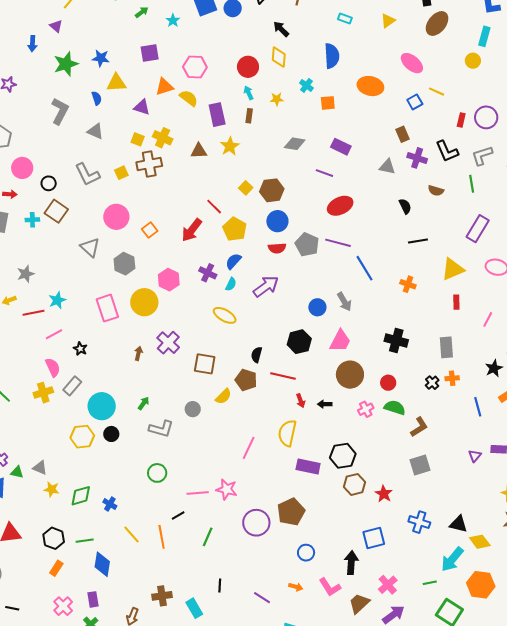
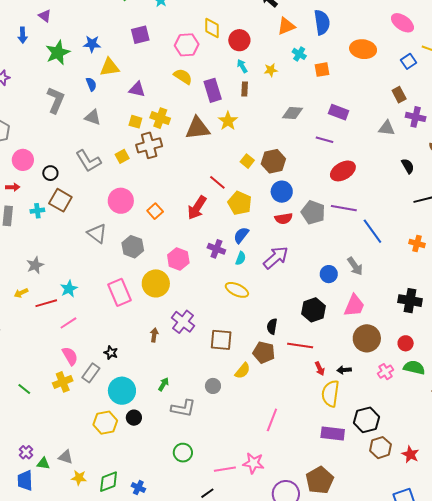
yellow diamond: (279, 57) -> (212, 28), moved
orange triangle: (164, 87) -> (286, 26), moved
brown triangle: (199, 151) -> (198, 128), size x1.5
black star: (80, 349) -> (111, 353), moved
yellow semicircle: (287, 433) -> (330, 394), moved

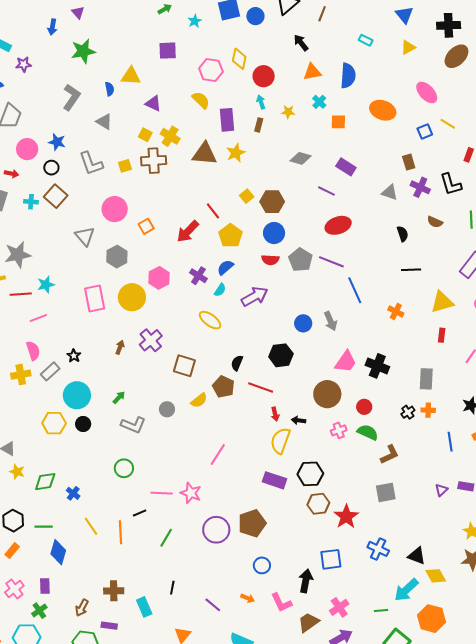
blue star: (92, 44) -> (57, 142), moved
gray star: (35, 265) -> (18, 255), size x1.5
pink trapezoid: (354, 306) -> (346, 362), moved
red star: (410, 454) -> (346, 517), size x1.4

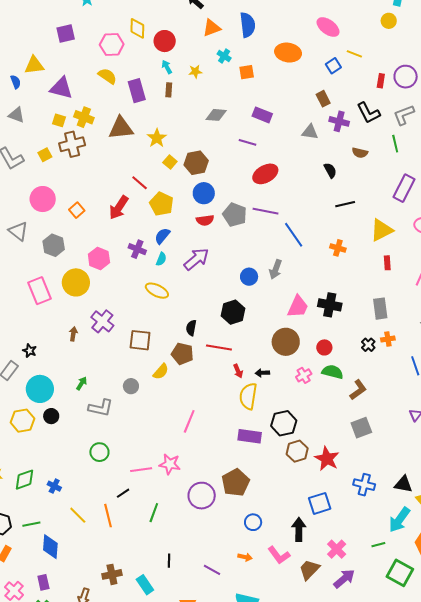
purple triangle: (153, 103) -> (61, 88), size x1.4
yellow star: (236, 153) -> (157, 138), moved
gray arrow: (331, 321) -> (276, 269), turned 54

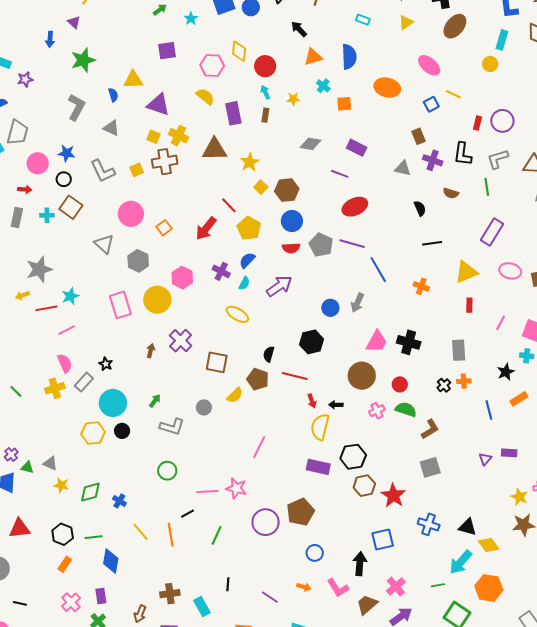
black L-shape: (368, 113) -> (463, 154), turned 30

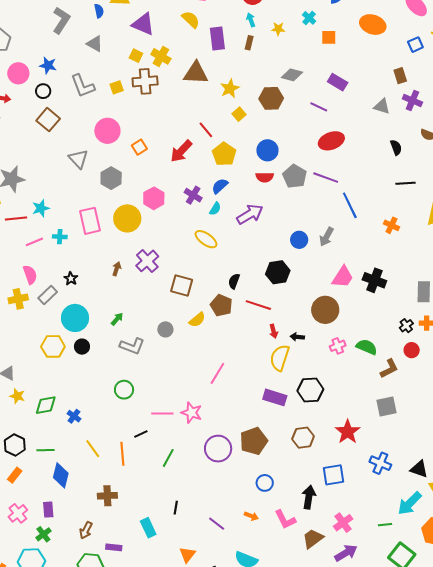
brown hexagon: (287, 190) -> (271, 98), moved
cyan cross: (47, 215) -> (60, 237), moved
red circle: (400, 384) -> (412, 350), moved
brown hexagon: (364, 486) -> (303, 438), moved
brown cross: (170, 594) -> (107, 496), moved

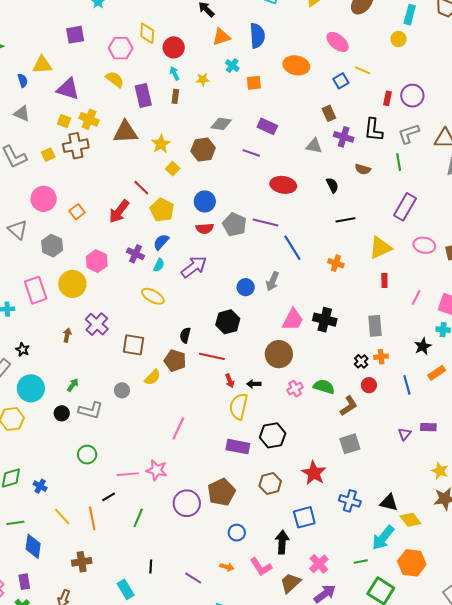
red ellipse: (331, 141) -> (283, 185), moved, turned 35
black circle: (82, 347) -> (62, 413), moved

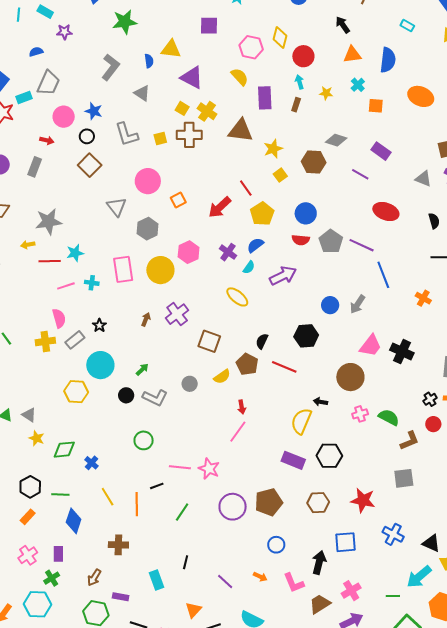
red arrow: (230, 381) -> (242, 407), moved
red star: (314, 473) -> (363, 500), turned -30

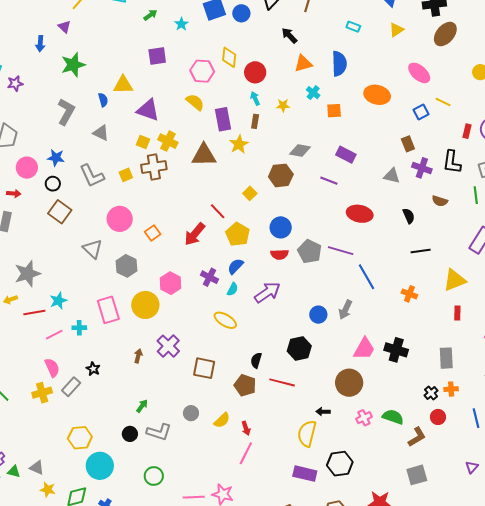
yellow star: (273, 149) -> (239, 144), moved
cyan circle: (100, 365) -> (100, 466), moved
yellow semicircle: (222, 377) -> (222, 420), moved

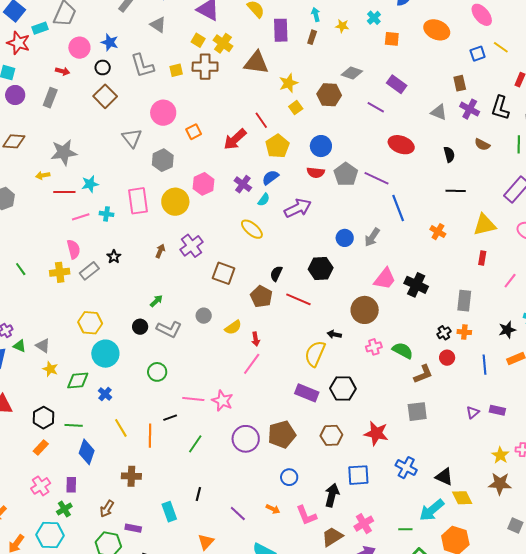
yellow star: (239, 144) -> (288, 83), moved

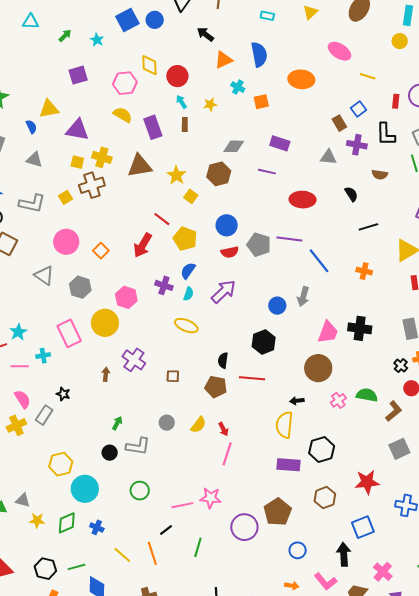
blue square: (478, 54) -> (359, 109), moved
gray L-shape: (142, 66) -> (32, 203), turned -44
pink line: (81, 217) -> (20, 366), turned 36
brown square: (224, 273) -> (173, 376), size x0.6

